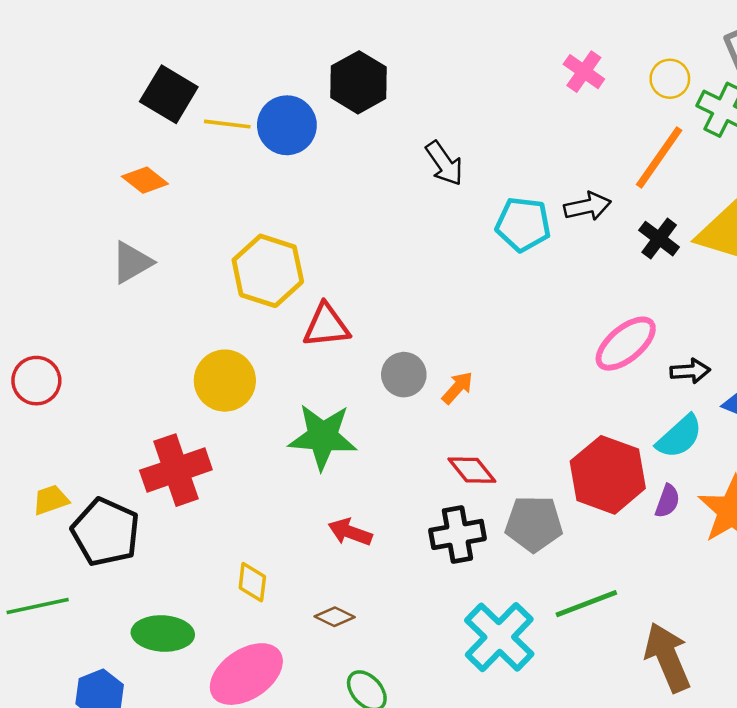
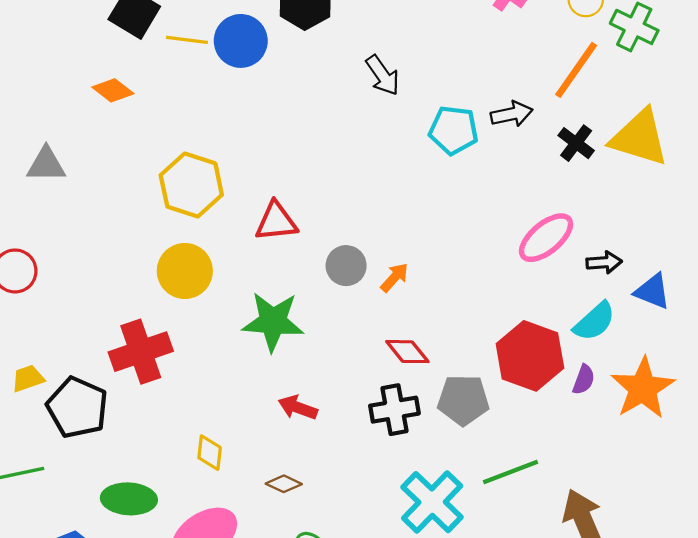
gray triangle: (132, 262) -> (46, 165), moved, turned 30
yellow hexagon: (268, 271) -> (191, 185), moved

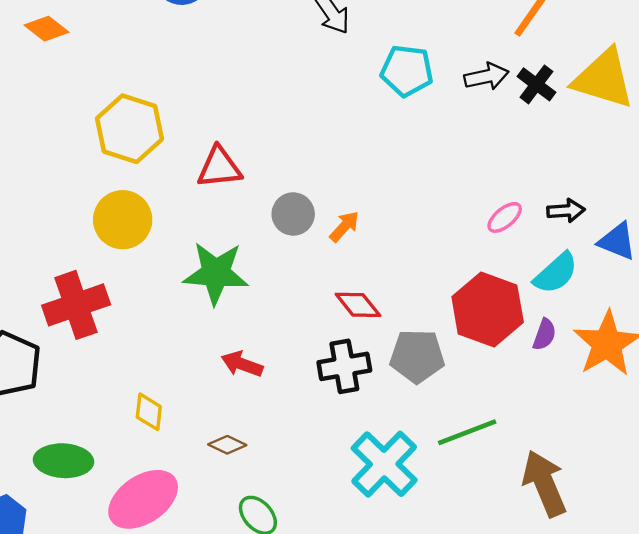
black arrow: (512, 114) -> (486, 76), moved
pink ellipse: (546, 238) -> (505, 217), moved, size x0.6

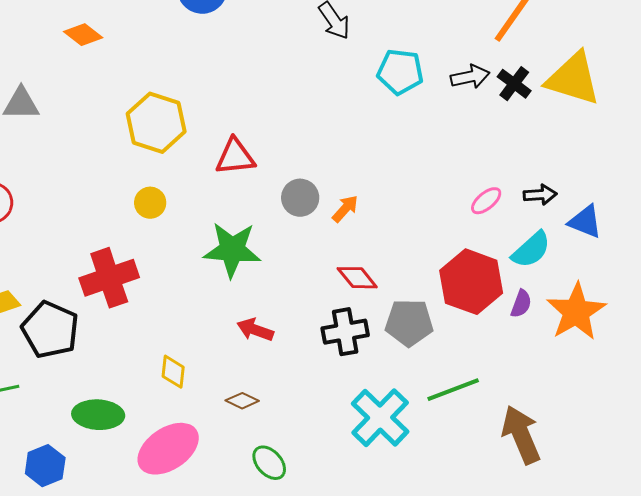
yellow circle: (123, 220) -> (150, 203), size x0.6

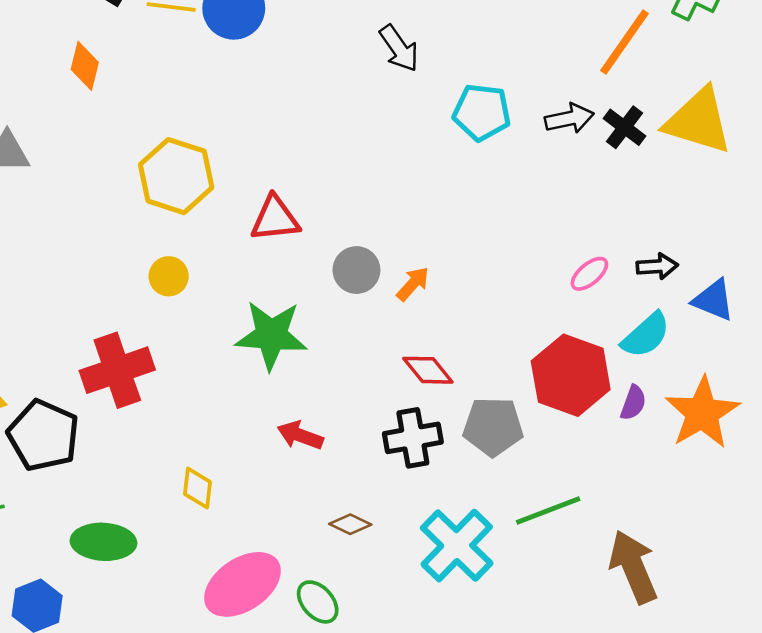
orange diamond: (83, 35) -> (85, 66), turned 66
brown diamond: (242, 401) -> (350, 524), moved
pink ellipse: (168, 449) -> (243, 584), moved

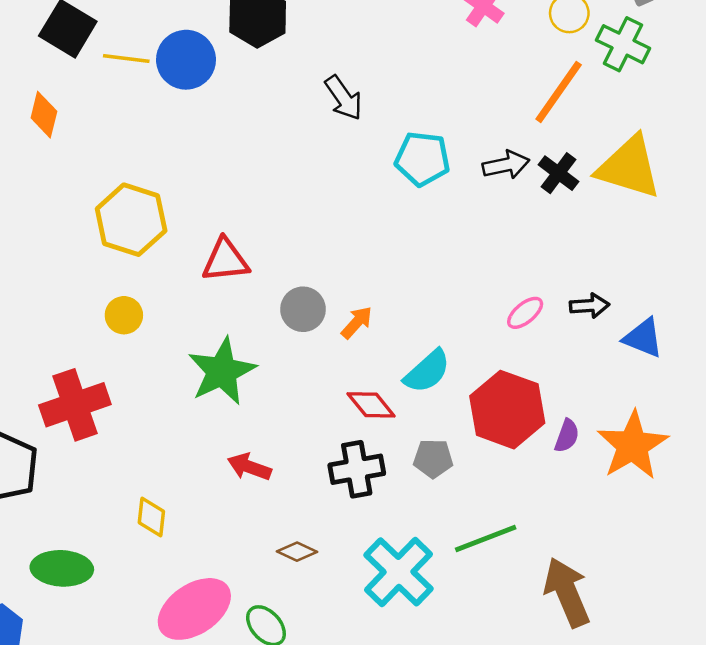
green star: (271, 335) -> (222, 371), turned -30
cyan semicircle: (646, 335) -> (427, 371), moved
gray pentagon: (493, 427) -> (433, 459), size x0.7

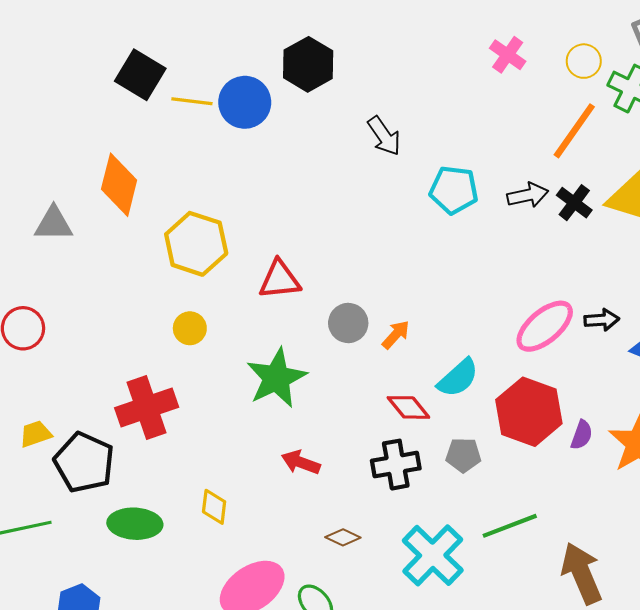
orange diamond: (44, 115) -> (119, 185), moved, size x1.5
pink ellipse: (525, 313) -> (545, 326), size x1.8
green ellipse: (62, 568) -> (135, 524), moved

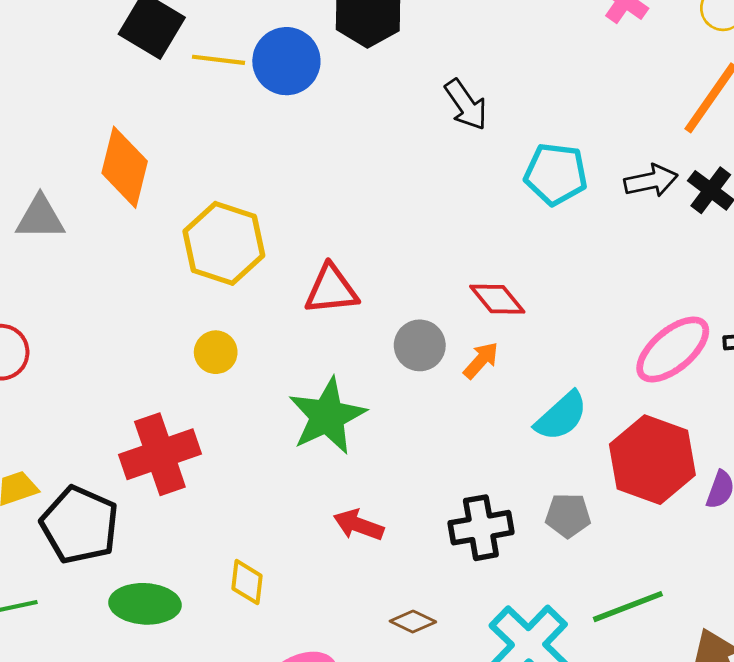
red diamond: (408, 407) -> (497, 299), moved

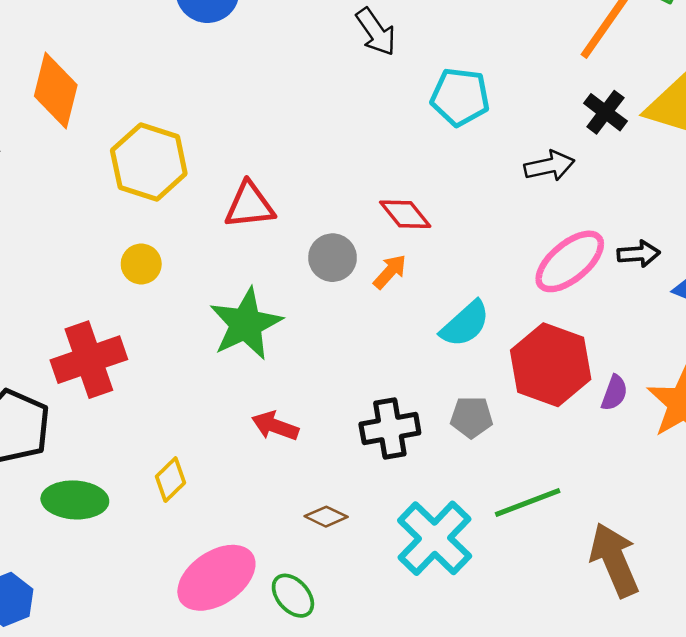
black arrow: (651, 181) -> (549, 166), moved
yellow diamond: (247, 582) -> (171, 480), turned 39

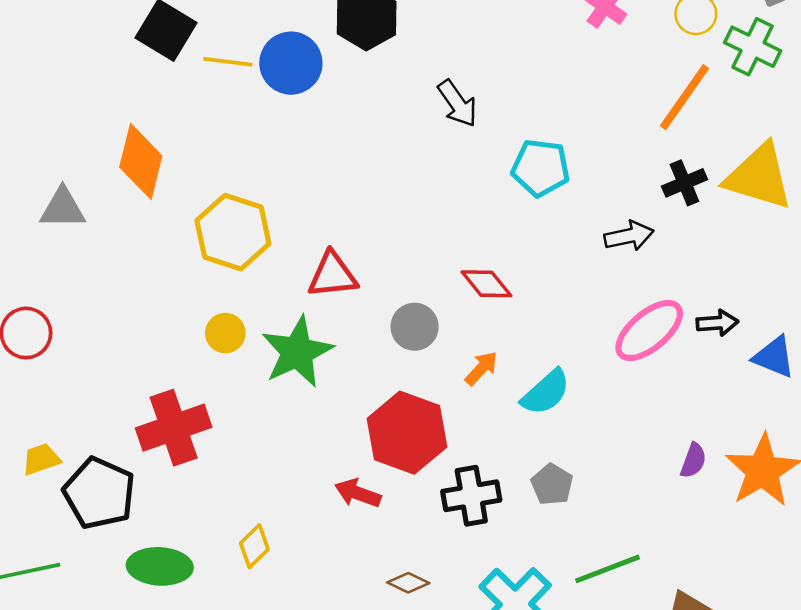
black cross: (605, 112) -> (684, 183), turned 30
orange arrow: (390, 272) -> (481, 368), moved
green star: (246, 324) -> (297, 352), moved
red hexagon: (551, 365) -> (407, 433), moved
gray pentagon: (472, 417) -> (552, 484), turned 30

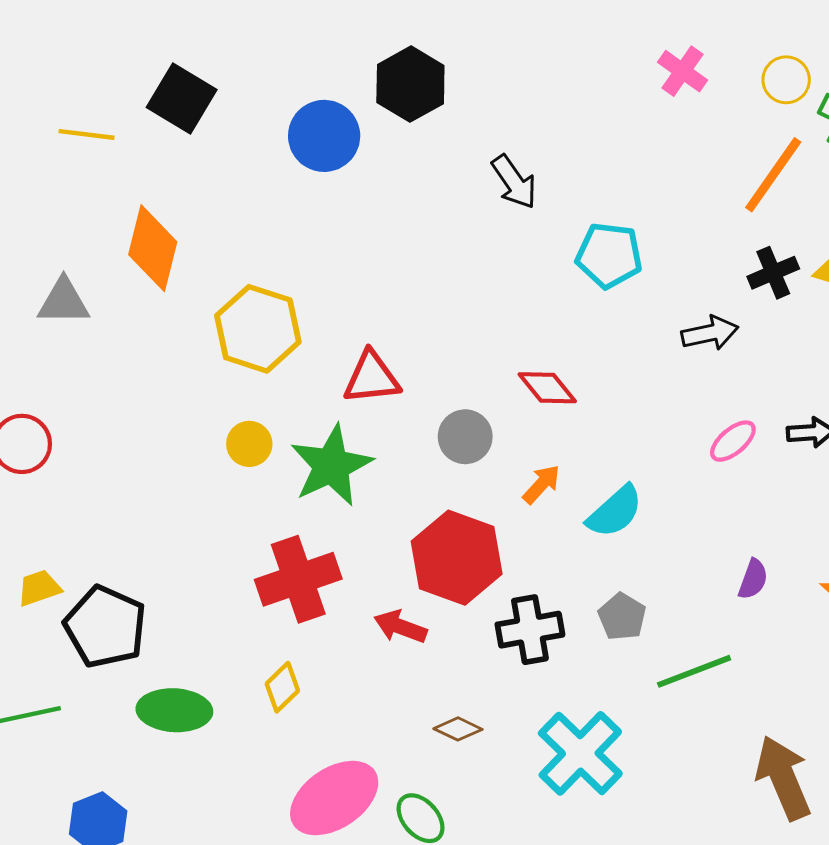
yellow line: (228, 62) -> (87, 134), moved
pink ellipse: (649, 331) -> (733, 441), size x0.6
red cross: (174, 428) -> (298, 579), moved
purple semicircle: (693, 460) -> (753, 579), moved
green line: (608, 569) -> (694, 671), moved

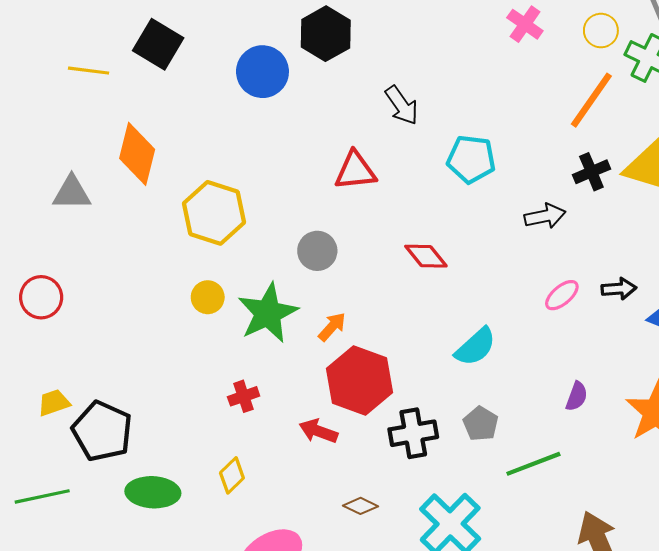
red triangle: (372, 378) -> (355, 171), moved
gray circle: (465, 437) -> (317, 251), moved
orange arrow: (541, 484) -> (332, 327), moved
red cross: (298, 579) -> (244, 396), size x0.5

